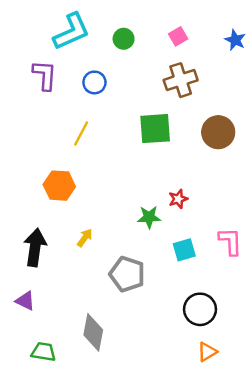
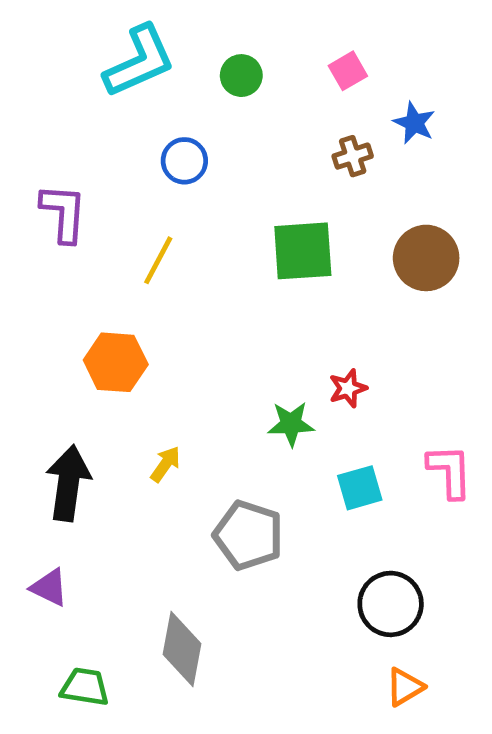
blue star: (235, 40) -> (414, 123), moved
purple L-shape: (45, 75) -> (64, 213), moved
brown cross: (181, 80) -> (353, 156), size x0.6

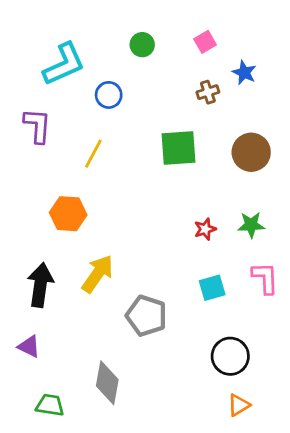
cyan L-shape: (139, 61) -> (64, 64), moved
green star: (291, 424) -> (251, 225), moved
yellow arrow: (165, 464) -> (97, 274), size x1.8

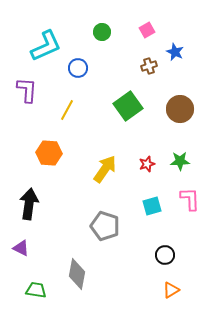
green square: (179, 148) -> (128, 106), turned -32
yellow arrow: (97, 274) -> (105, 169), moved
black circle: (230, 356) -> (165, 255), size x0.7

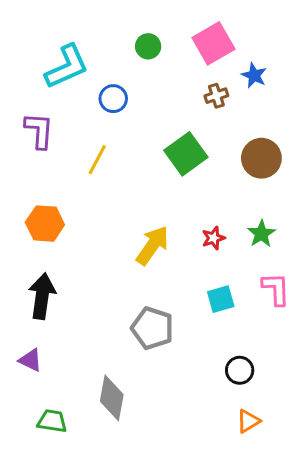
pink square: (147, 30) -> (213, 43), size x1.8
orange hexagon: (49, 153) -> (45, 224), moved
green star: (180, 161) -> (261, 234), turned -30

